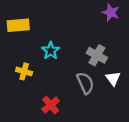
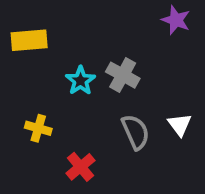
gray cross: (97, 55) -> (123, 75), moved
yellow cross: (24, 71) -> (38, 128), moved

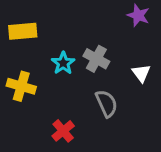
white triangle: (180, 125) -> (141, 73), moved
yellow cross: (38, 128) -> (21, 86), moved, size x1.4

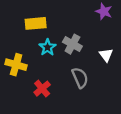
yellow rectangle: (23, 31) -> (36, 23), moved
red cross: (63, 131) -> (42, 89), moved

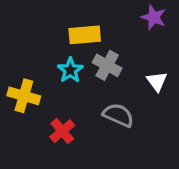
yellow rectangle: (36, 23) -> (85, 35), moved
gray semicircle: (80, 78) -> (118, 115), turned -42

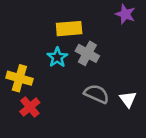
white triangle: (157, 81) -> (128, 99), moved
red cross: (62, 131) -> (30, 107), moved

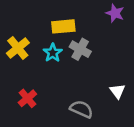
yellow cross: (19, 78) -> (18, 48), moved, turned 35
gray semicircle: (97, 94) -> (81, 109), moved

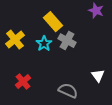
yellow rectangle: (63, 26) -> (53, 22), turned 54

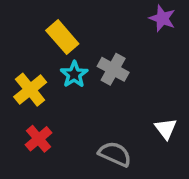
yellow rectangle: (53, 22) -> (62, 37), moved
yellow cross: (15, 40) -> (30, 90), moved

